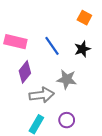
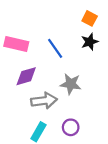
black star: (82, 49) -> (90, 42), moved
purple diamond: (25, 72) -> (26, 76), turned 35

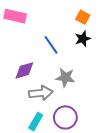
pink rectangle: (16, 44) -> (15, 16), moved
purple circle: (71, 127) -> (65, 117), size x1.5

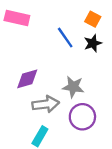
blue line: (51, 45) -> (65, 38), moved
purple circle: (65, 117) -> (82, 117), moved

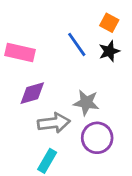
pink rectangle: (17, 18) -> (20, 53), moved

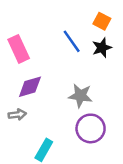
pink rectangle: (20, 53) -> (19, 49), turned 52
gray arrow: (54, 123) -> (17, 115), moved, size x0.6

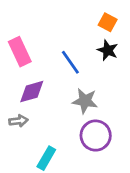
blue line: (72, 41) -> (70, 62), moved
black star: (102, 48) -> (108, 50), turned -30

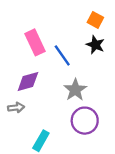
pink rectangle: (20, 52) -> (35, 42), moved
gray star: (85, 101) -> (75, 90), turned 30

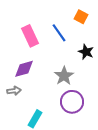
black star: (95, 45) -> (86, 52), moved
blue line: (62, 55) -> (59, 33), moved

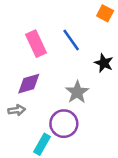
orange square: (81, 17) -> (105, 13), moved
purple circle: (72, 102) -> (64, 124), moved

